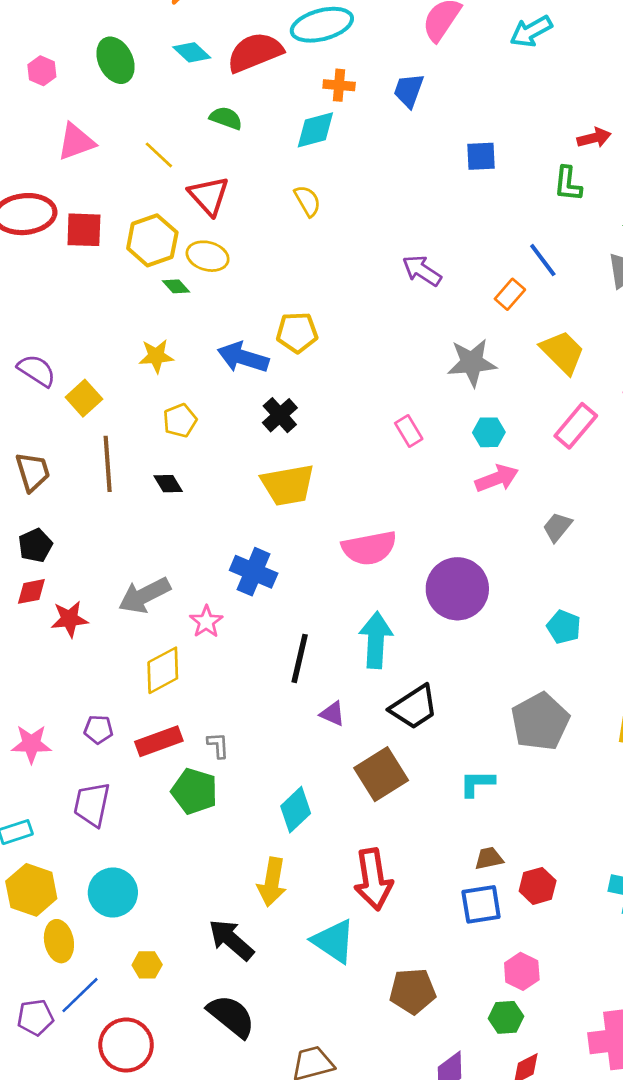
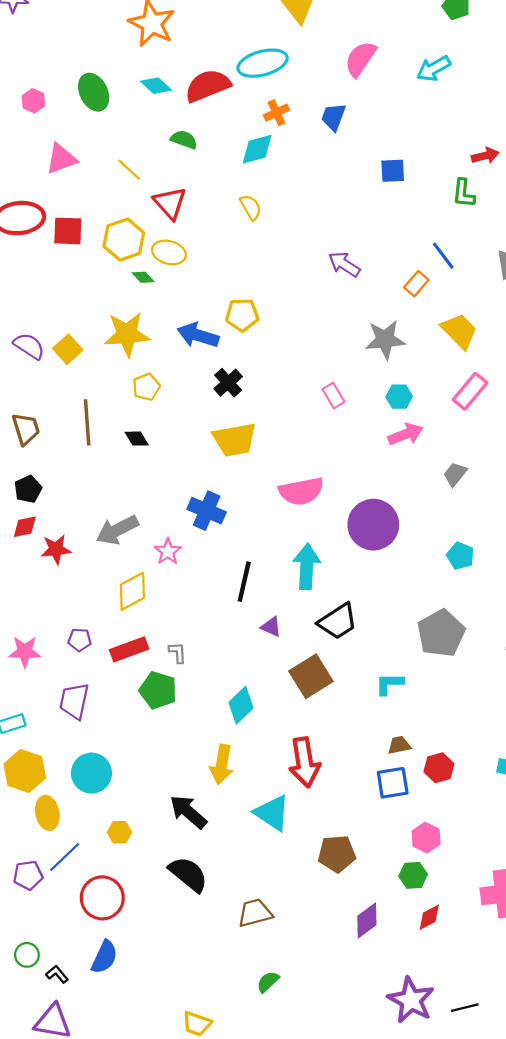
orange cross: (339, 85) -> (277, 113), turned -30
yellow star: (156, 356) -> (127, 334), size x1.6
yellow square: (84, 398) -> (68, 349), moved

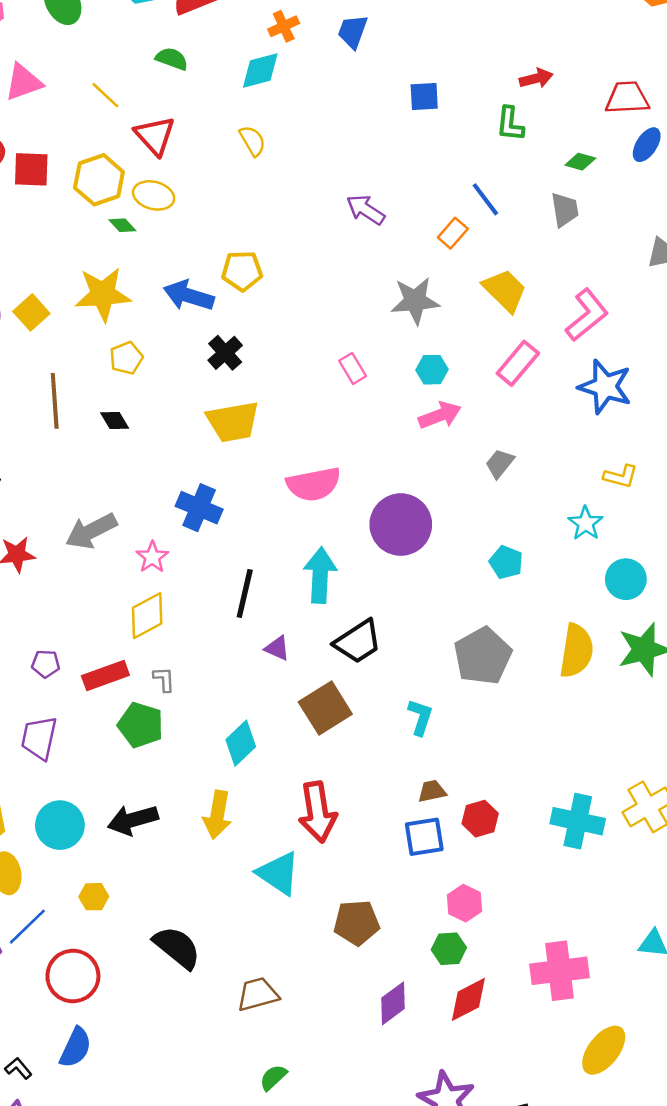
yellow diamond: (132, 591) -> (147, 616), moved
cyan L-shape: (389, 684) -> (420, 717), turned 108
black arrow: (188, 812) -> (133, 820), moved, turned -57
red diamond: (429, 917) -> (468, 999), size x1.4

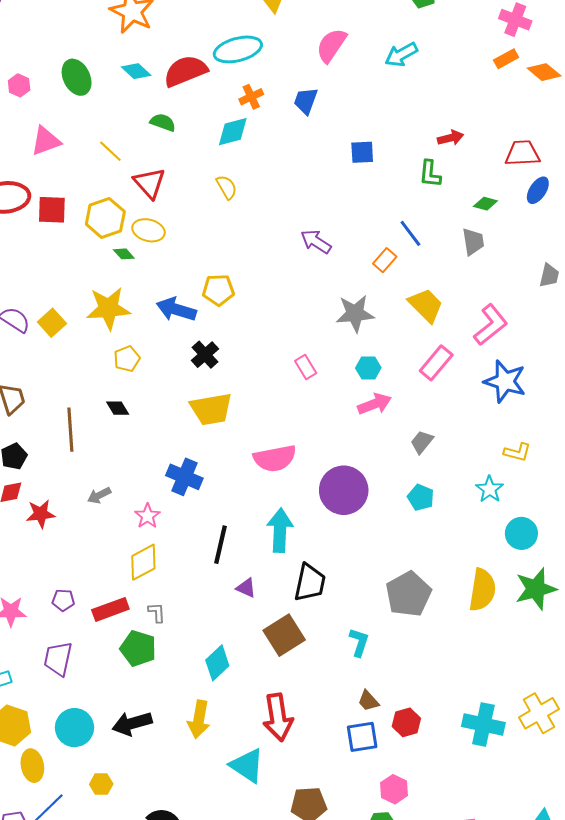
brown line: (55, 401) -> (70, 430), moved
gray arrow: (91, 531) -> (99, 495), size x0.6
cyan pentagon: (506, 562) -> (421, 497), moved
black trapezoid: (358, 642) -> (310, 583), turned -45
brown trapezoid: (432, 791) -> (368, 701), turned -120

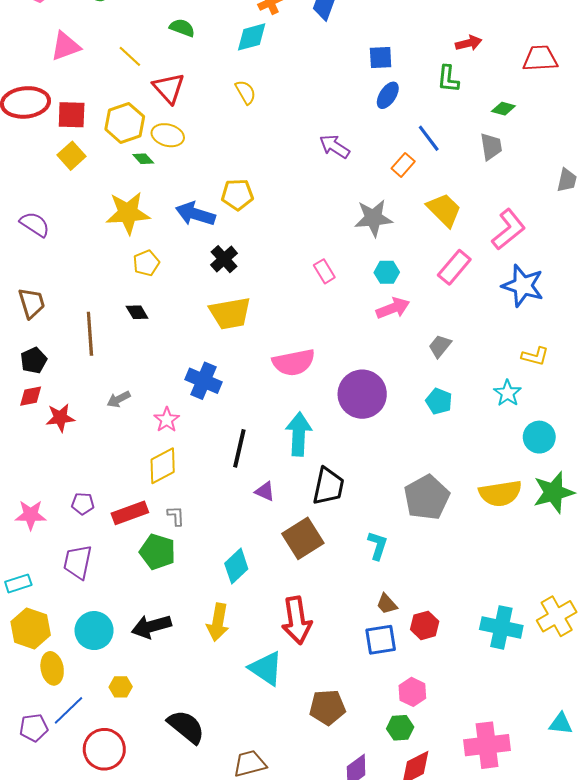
blue ellipse: (538, 190) -> (388, 95), moved
yellow square: (52, 323) -> (72, 156), moved
yellow semicircle: (482, 590) -> (500, 493), turned 72

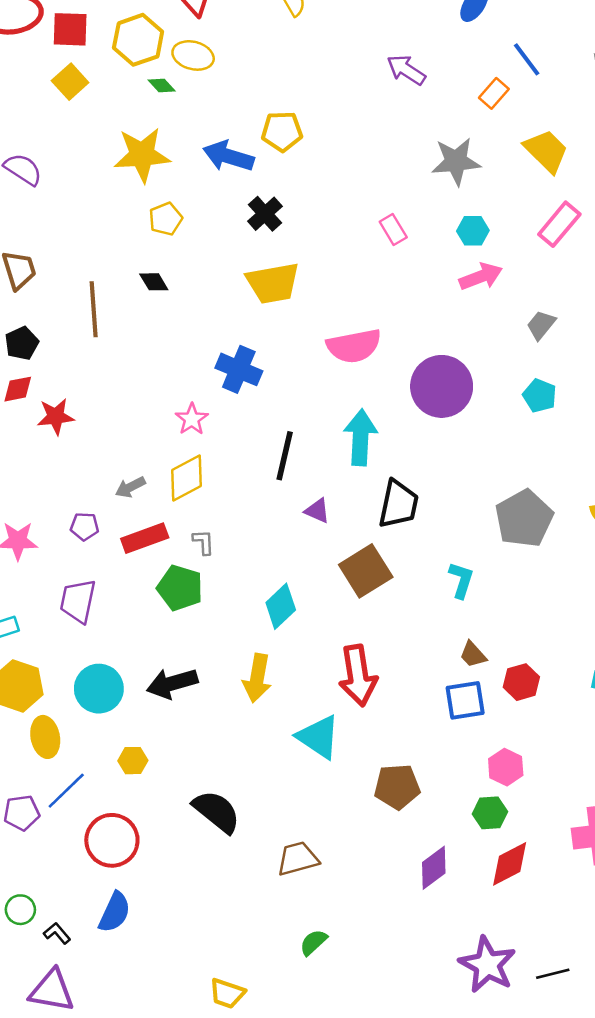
gray arrow: (119, 399) -> (130, 487), moved

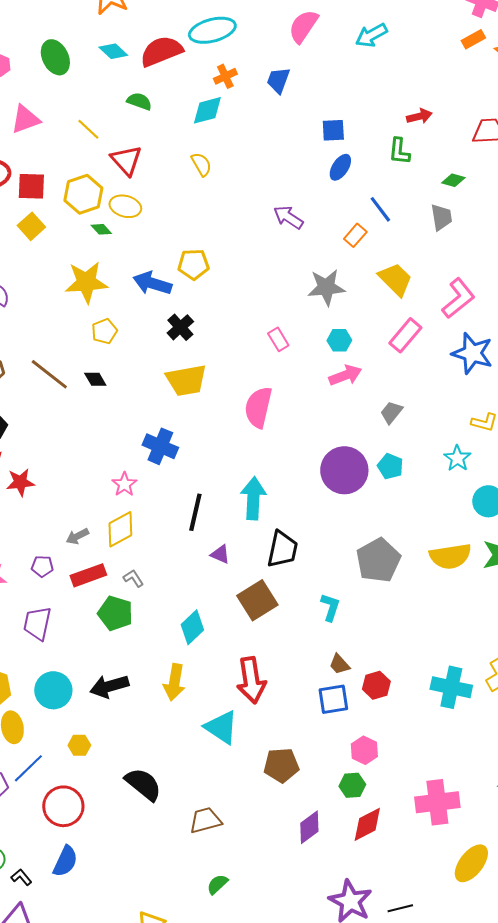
brown line: (94, 309) -> (49, 374), moved, turned -48
pink semicircle: (354, 346) -> (258, 407), moved, turned 114
purple circle: (442, 386) -> (344, 470), moved
gray L-shape: (204, 542) -> (133, 578), turned -30

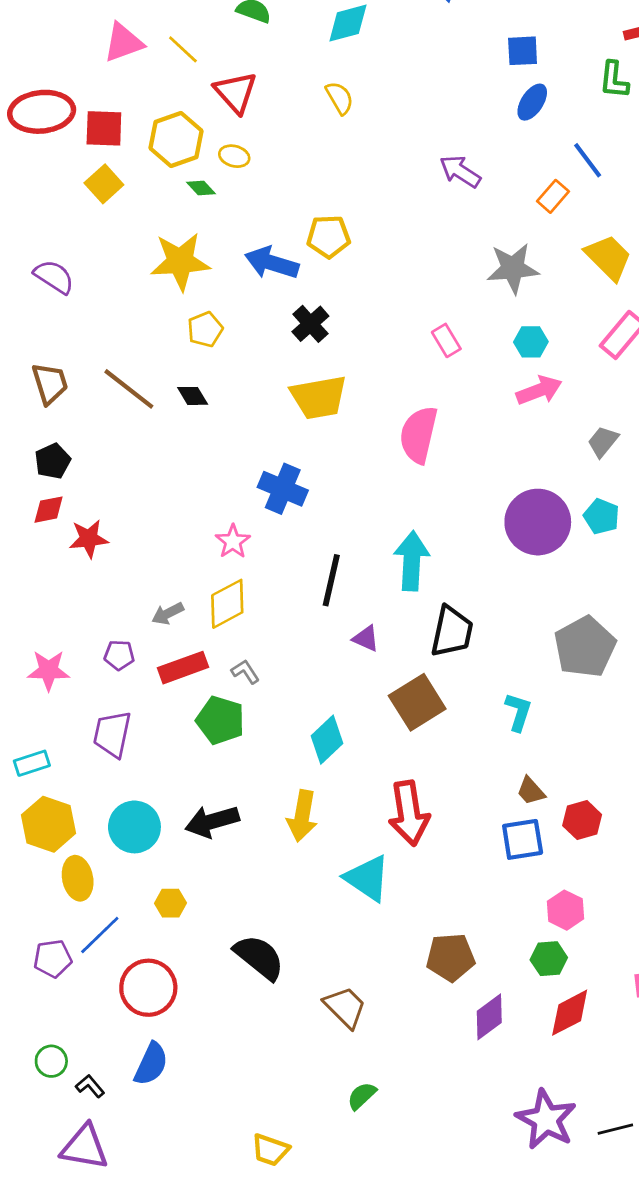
pink triangle: (25, 119) -> (123, 42), moved
yellow ellipse: (125, 206) -> (234, 156), size x0.7
brown pentagon: (281, 765) -> (450, 957), moved
brown trapezoid: (205, 820) -> (345, 1007), turned 60

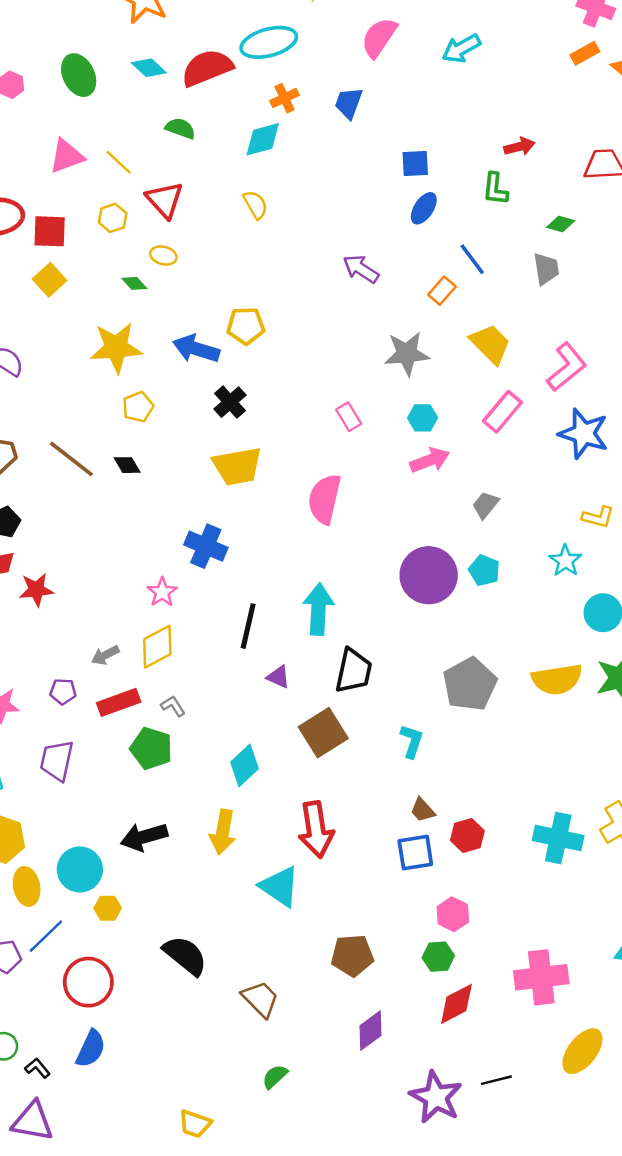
yellow hexagon: (176, 139) -> (113, 218), moved, size x0.6
cyan circle: (134, 827) -> (80, 869), moved
purple diamond: (489, 1017) -> (370, 1031), moved
black line: (615, 1129) -> (496, 1080), moved

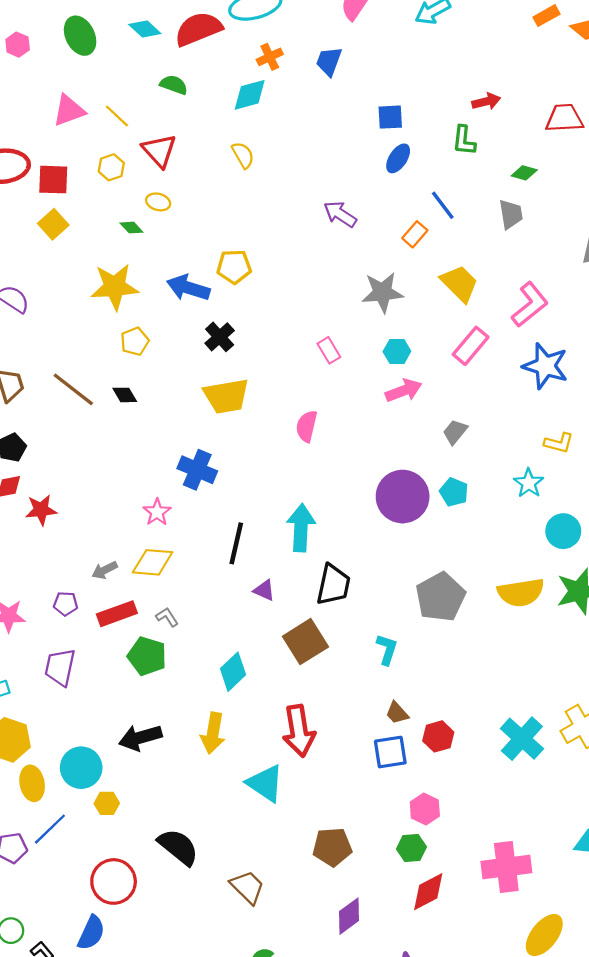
pink semicircle: (324, 499) -> (307, 426), size x0.7
yellow diamond: (157, 647) -> (153, 562), turned 33
cyan cross: (558, 838) -> (522, 739), turned 30
red circle: (88, 982) -> (114, 881), moved

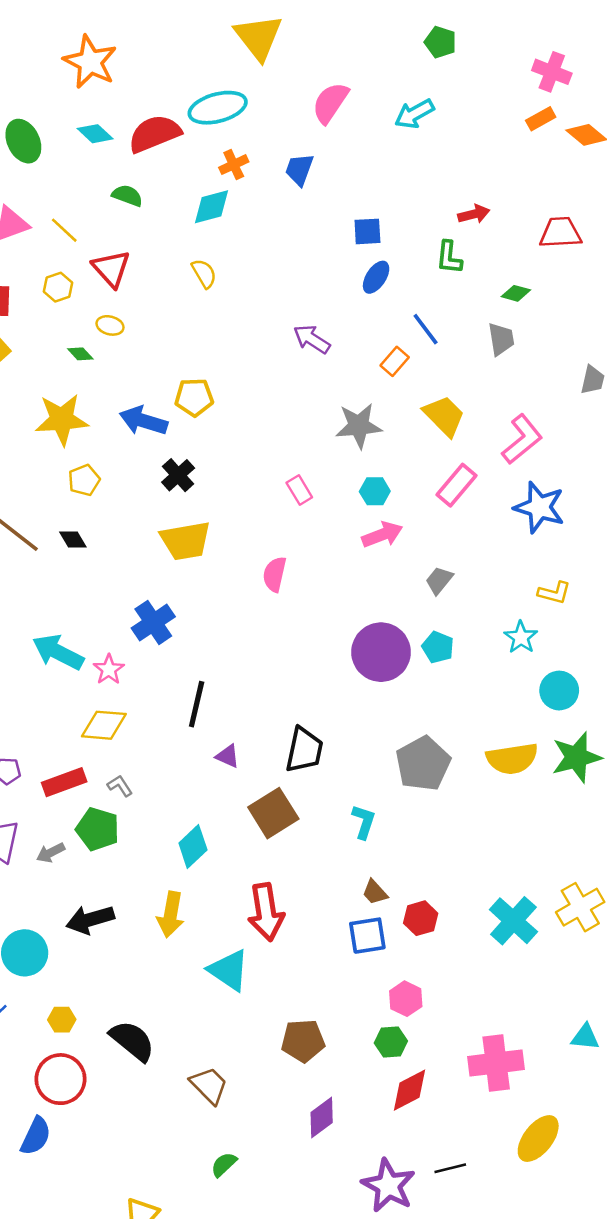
blue cross: (197, 470) -> (153, 622), turned 33
cyan arrow: (301, 528) -> (58, 652), moved, turned -66
gray arrow: (105, 570) -> (51, 853), moved
yellow hexagon: (107, 803) -> (62, 1020), moved

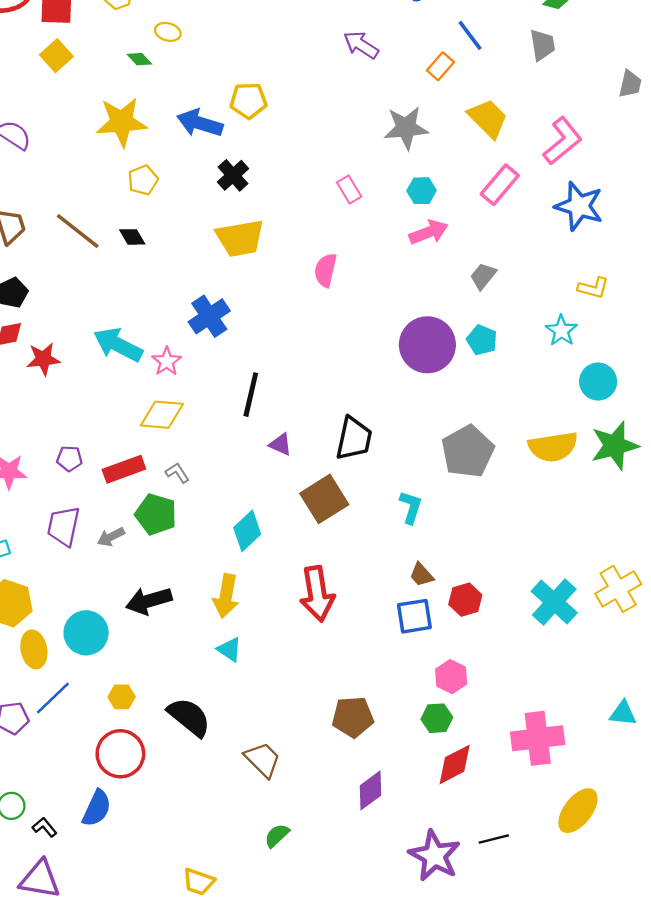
cyan triangle: (229, 970) -> (229, 649), moved, size x0.6

